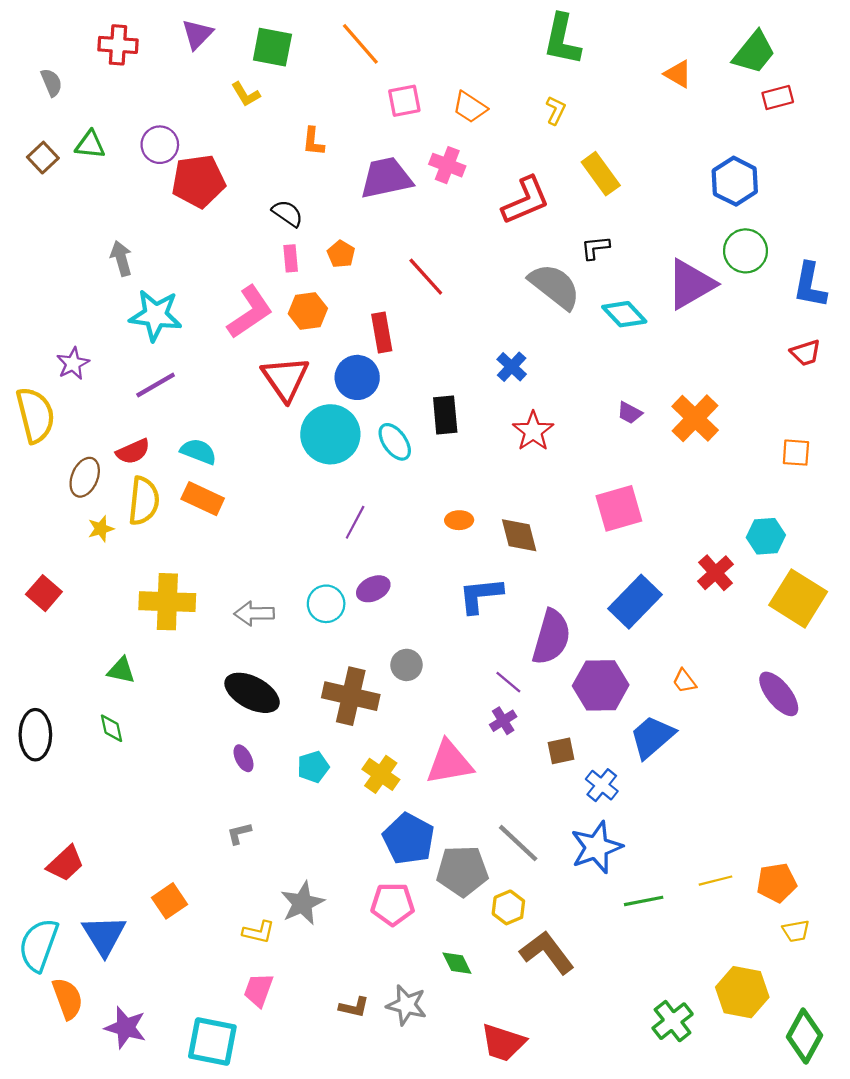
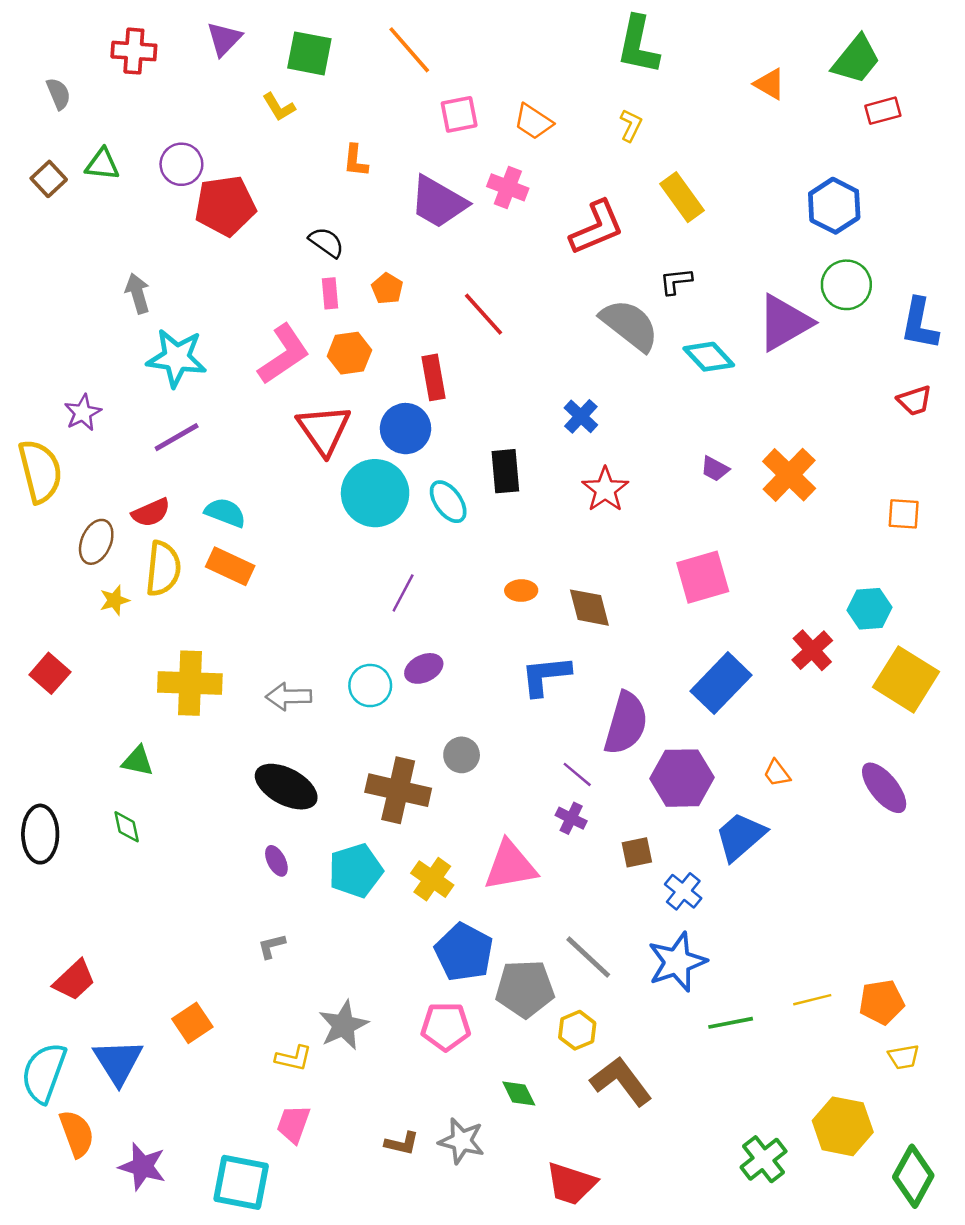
purple trapezoid: (386, 178) -> (438, 202), turned -138
purple cross: (503, 721) -> (571, 818), turned -32
cyan pentagon: (313, 767) -> (356, 871), size x1.5

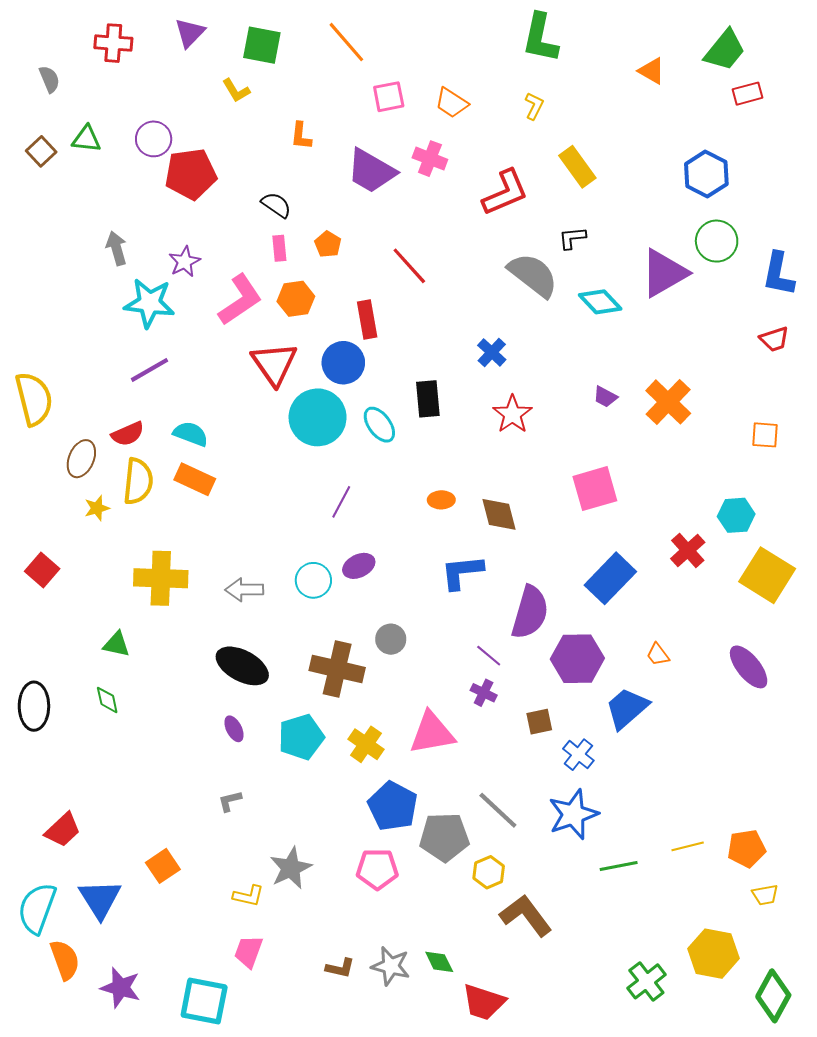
purple star: (83, 413) -> (185, 262), moved
green diamond: (519, 1093) -> (439, 962), moved

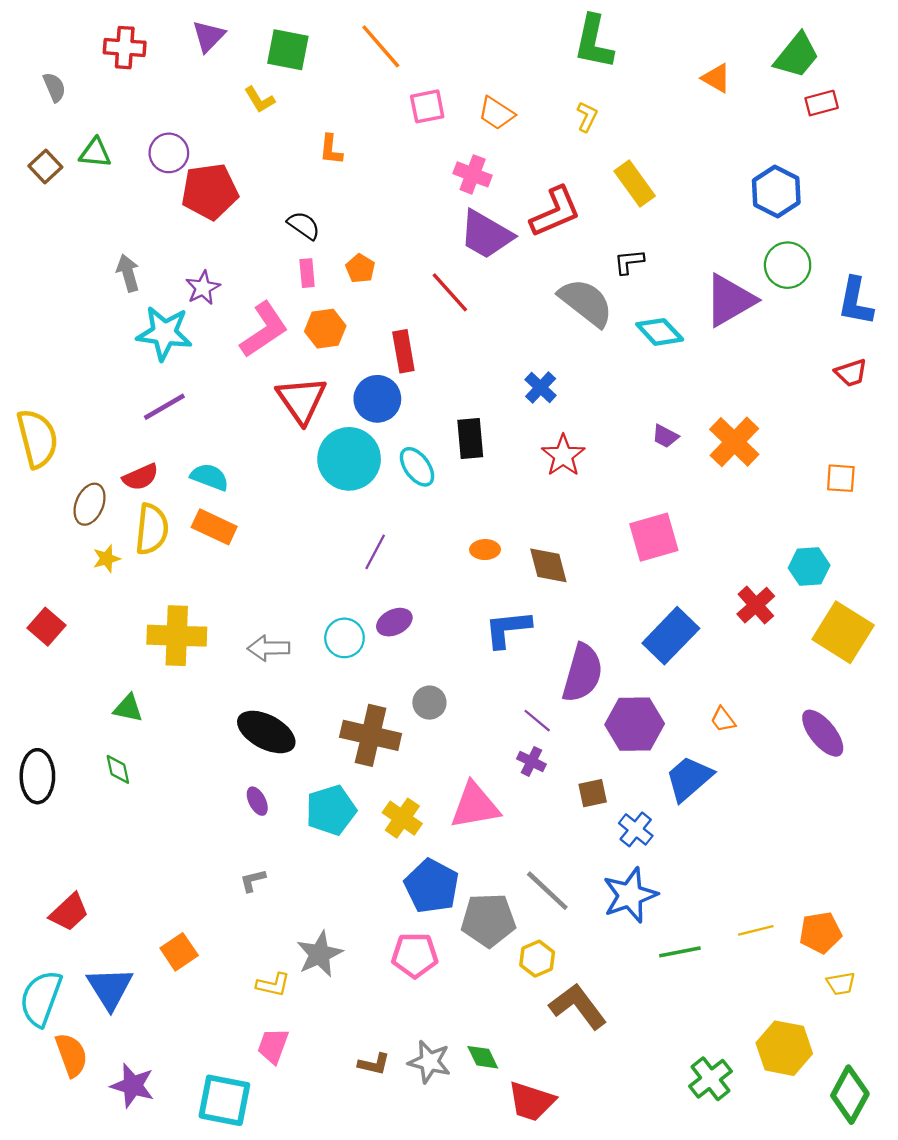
purple trapezoid: (371, 171) -> (486, 235), moved

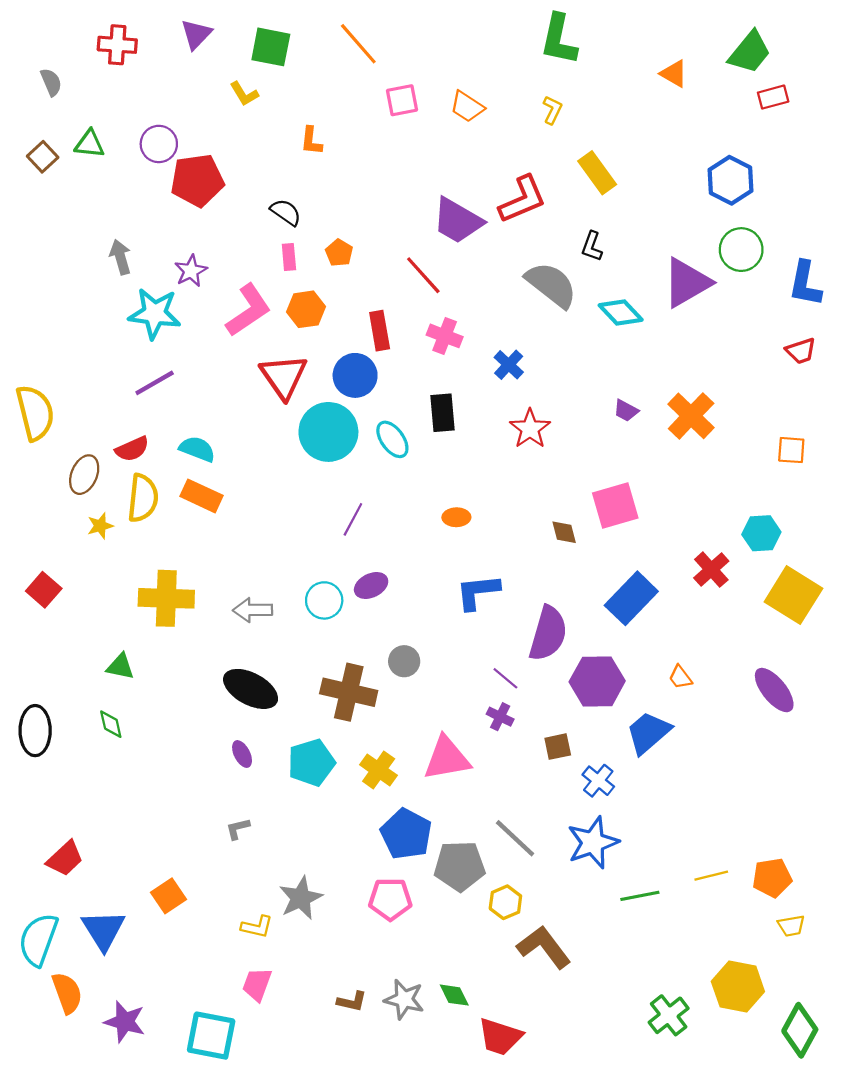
pink cross: (473, 174) -> (445, 336), moved
black L-shape: (629, 262) -> (592, 246), turned -64
brown diamond: (548, 565) -> (564, 532), moved, size x0.7

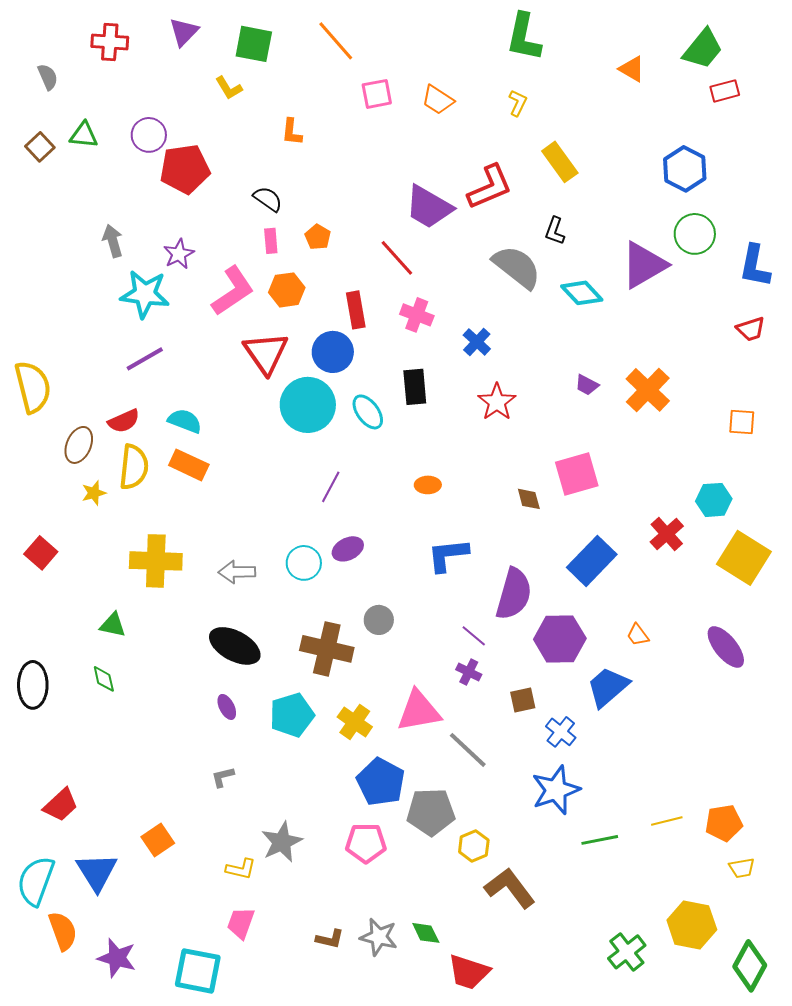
gray line: (515, 838) -> (468, 750), moved

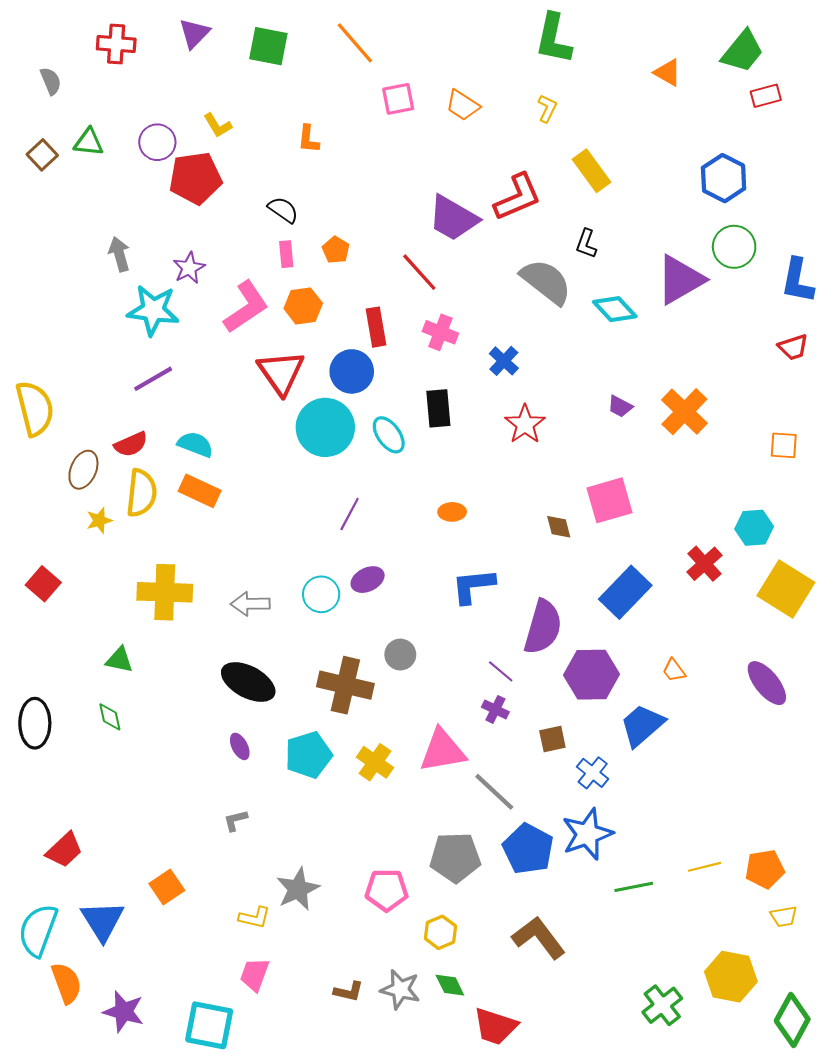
yellow L-shape: (229, 88) -> (218, 125), moved
blue pentagon: (381, 782) -> (528, 849), moved
yellow hexagon: (474, 846) -> (440, 932), moved

